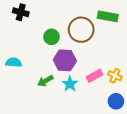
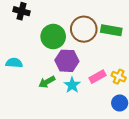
green rectangle: (108, 16) -> (111, 30), moved
green circle: (51, 37) -> (53, 37), size x1.5

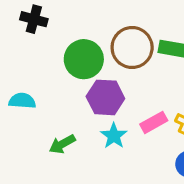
green arrow: (47, 82) -> (62, 144), moved

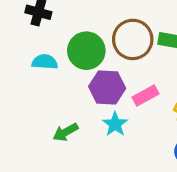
cyan semicircle: (22, 101) -> (45, 62), moved
pink rectangle: (154, 122) -> (146, 95), moved

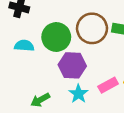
pink rectangle: (146, 95) -> (108, 85), moved

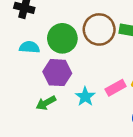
purple hexagon: (72, 65) -> (57, 73), moved

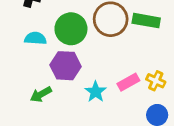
green arrow: (46, 103) -> (41, 94), moved

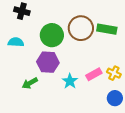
cyan semicircle: (35, 38) -> (16, 42), moved

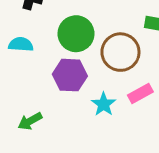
brown circle: (81, 28) -> (120, 52), moved
green arrow: (30, 83) -> (30, 121), moved

